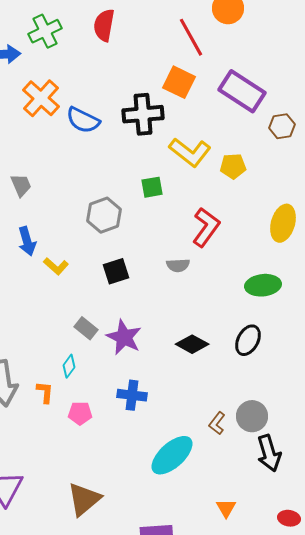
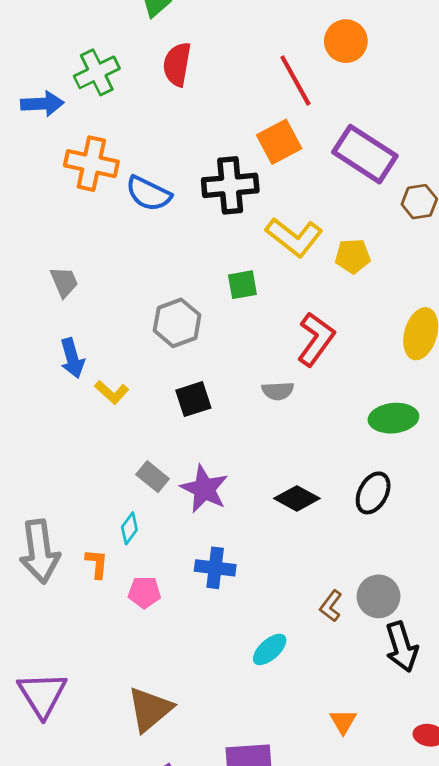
orange square: (179, 82) -> (279, 142), turned 36
orange cross: (41, 98) -> (91, 164), turned -30
cyan ellipse: (172, 455) -> (270, 649), size x0.6

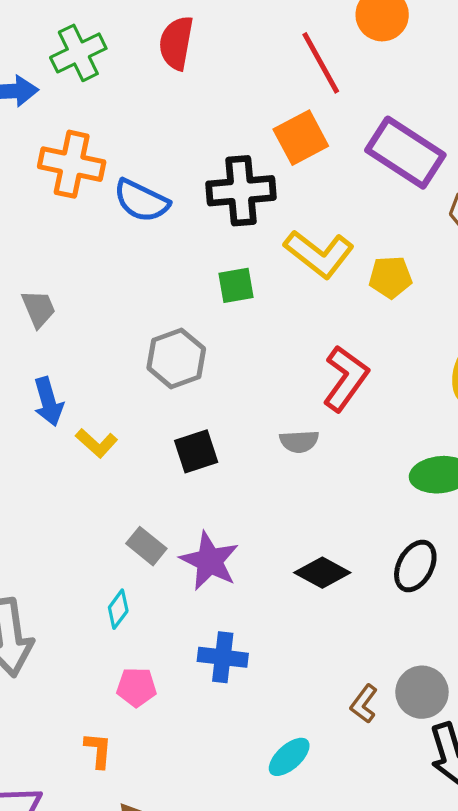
green square: (242, 285) -> (236, 285), moved
orange L-shape: (97, 564) -> (98, 750), moved

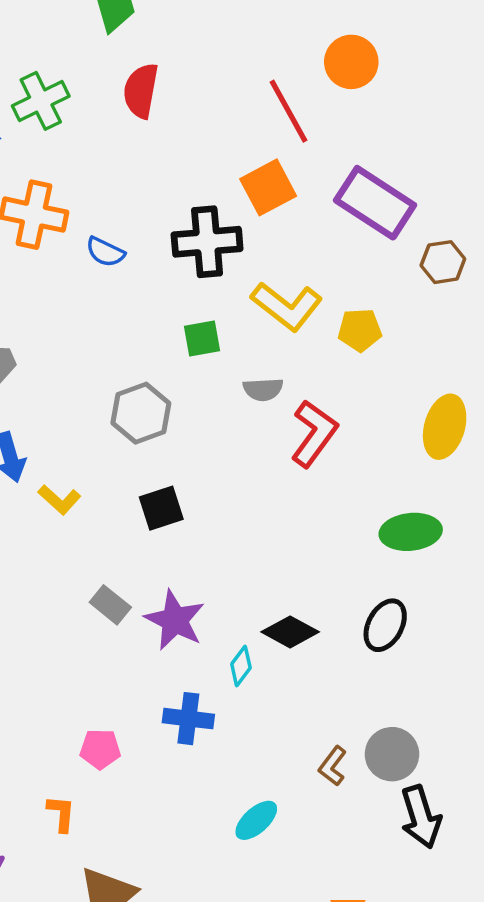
blue semicircle: (141, 201) -> (105, 252), size x0.7
gray semicircle: (299, 441) -> (263, 389), moved
cyan diamond: (118, 609) -> (241, 666), moved

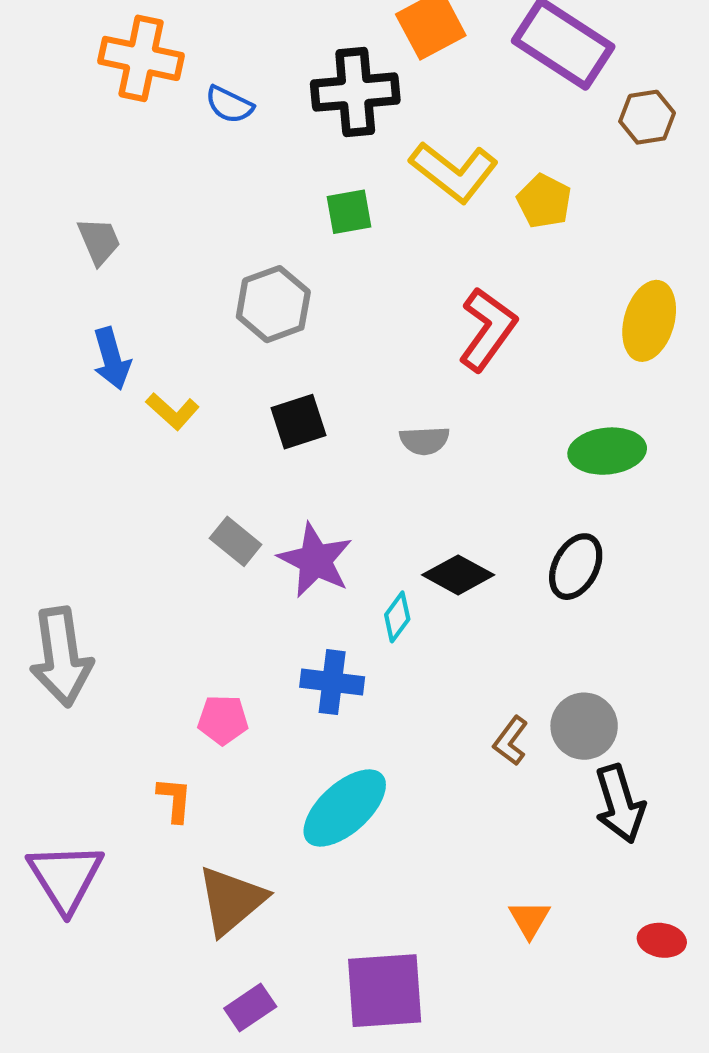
yellow pentagon: (360, 330) -> (544, 201), turned 30
gray semicircle: (263, 389) -> (425, 441), moved
cyan ellipse: (256, 820) -> (345, 808), moved, size x1.6

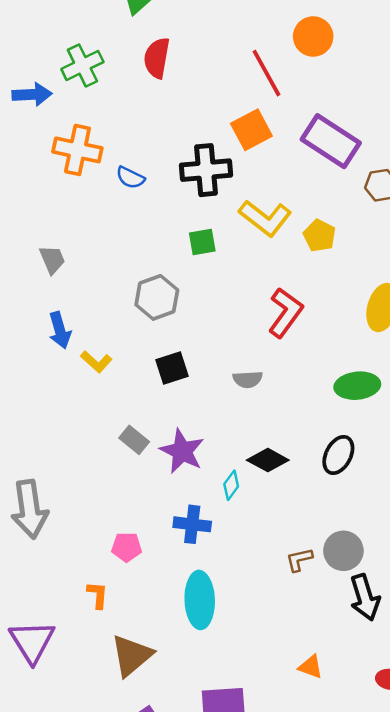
brown L-shape: (511, 741) -> (299, 560), turned 40
cyan ellipse: (345, 808) -> (200, 600), turned -50
orange triangle: (529, 919) -> (311, 667), turned -40

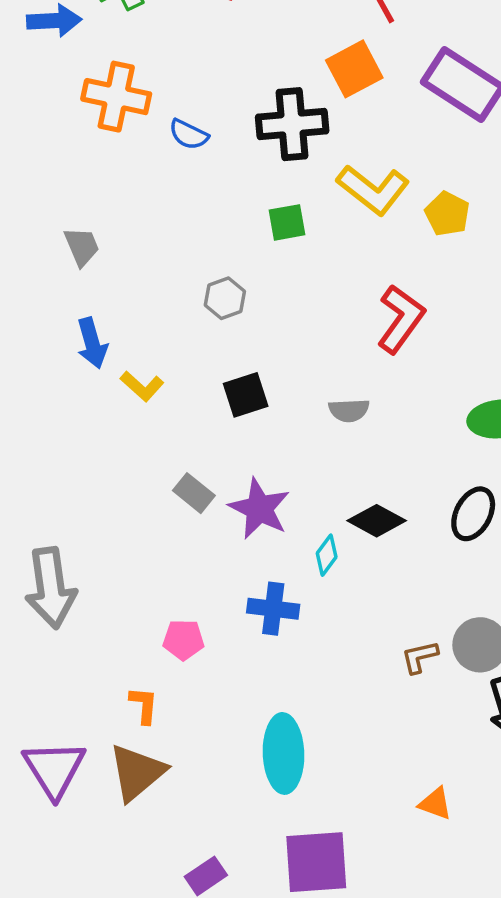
gray hexagon: (157, 297) -> (225, 298), size x0.7
cyan ellipse: (200, 600) -> (283, 753), moved
brown triangle: (132, 655) -> (137, 772), moved

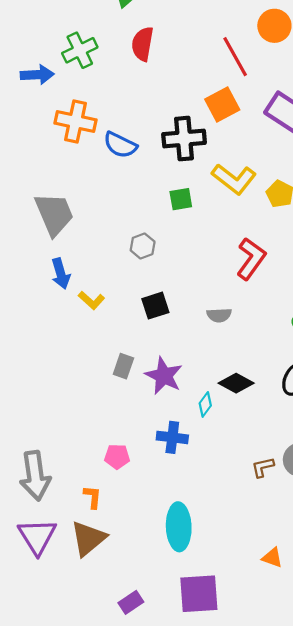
blue semicircle: (189, 134) -> (120, 145), size x1.4
gray trapezoid: (82, 247) -> (54, 214), size x1.8
gray rectangle: (194, 493) -> (123, 366), turned 70
gray arrow: (51, 588) -> (35, 476), moved

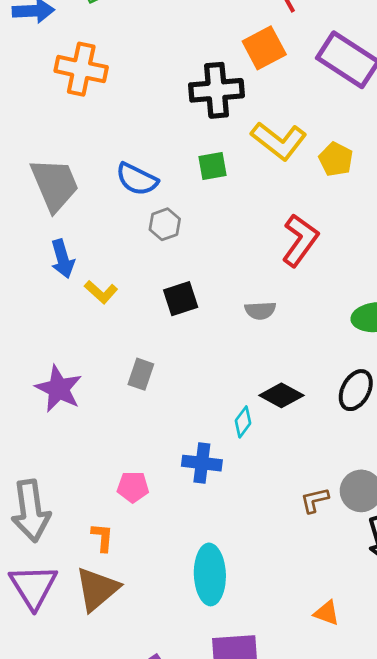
blue semicircle: (120, 145) -> (137, 179), moved
purple star: (164, 376) -> (59, 389), moved

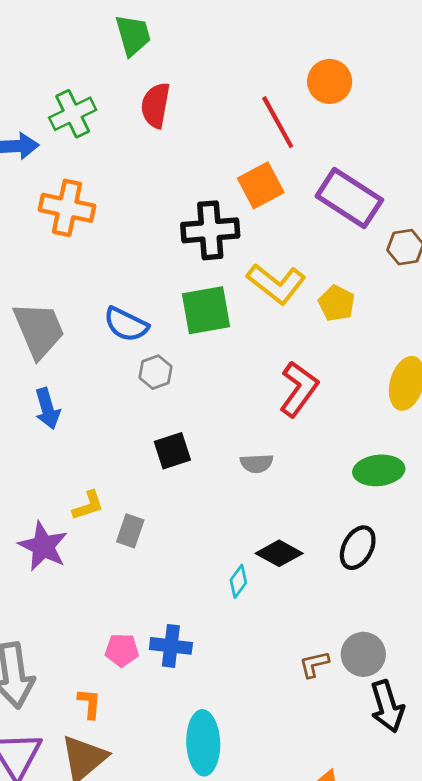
green square: (212, 166) -> (206, 310), size x1.6
yellow L-shape: (101, 292) -> (88, 506), moved, turned -60
blue cross: (202, 463) -> (171, 646), moved

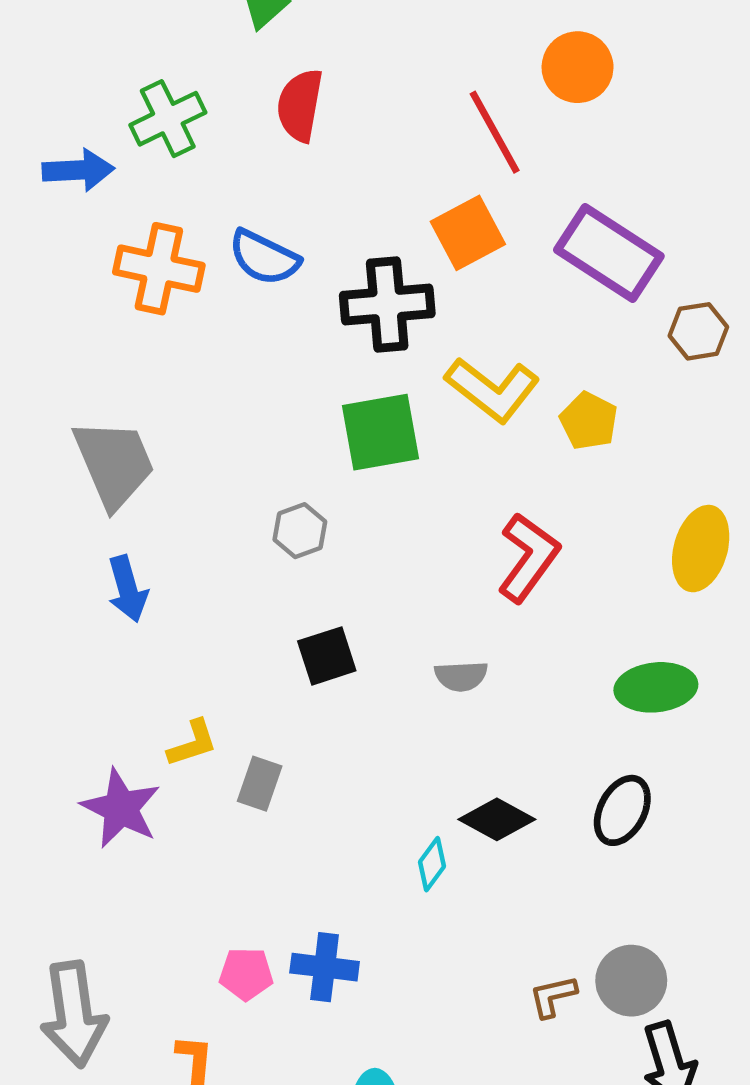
blue semicircle: (126, 324) -> (264, 257), moved

